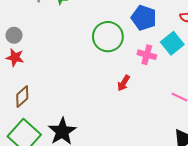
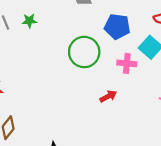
red arrow: (124, 83) -> (108, 96), turned -140

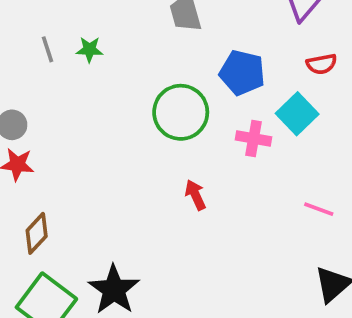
red arrow: (108, 96) -> (195, 195), moved, turned -91

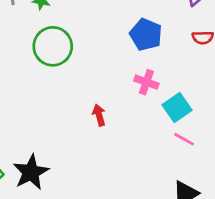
green circle: (181, 112) -> (53, 46), moved
cyan square: (297, 114) -> (177, 107), moved

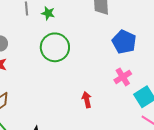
pink cross: (146, 82) -> (123, 77), turned 36

